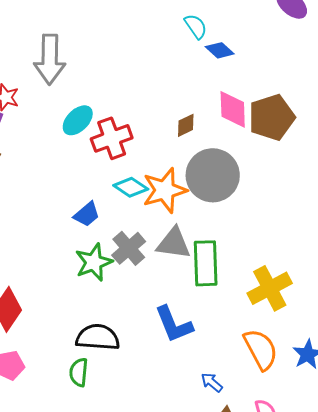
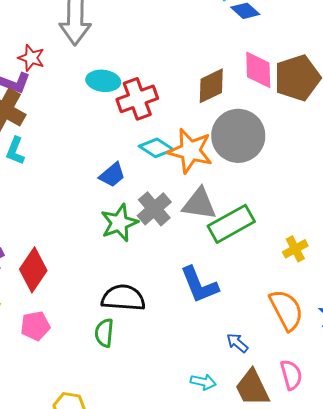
cyan ellipse: (78, 120) -> (103, 81), turned 52
brown diamond: (186, 125) -> (211, 86), size x1.5
orange star: (165, 190) -> (190, 151), turned 30
green rectangle: (206, 263) -> (231, 224), turned 63
yellow cross: (270, 288) -> (295, 249), size x0.6

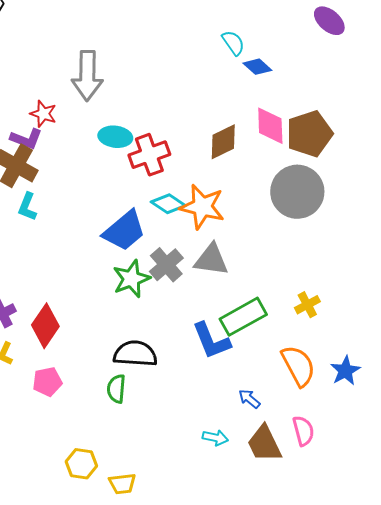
gray circle: (238, 136) -> (297, 192), moved
blue trapezoid: (112, 175) -> (124, 231), size x1.6
green rectangle: (231, 224) -> (243, 317), moved

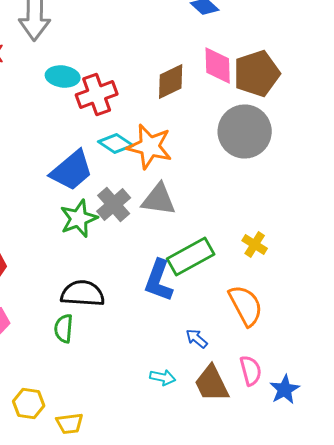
yellow cross: (307, 305) -> (255, 244), turned -30
blue L-shape: (211, 341) -> (159, 280), turned 42
blue star: (345, 371) -> (285, 390), moved

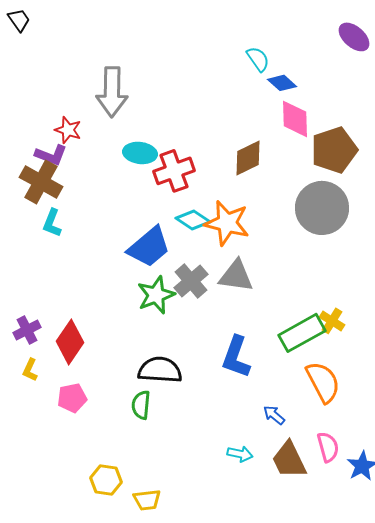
pink diamond: (218, 66) -> (295, 119), moved
green rectangle: (191, 256) -> (302, 333), moved

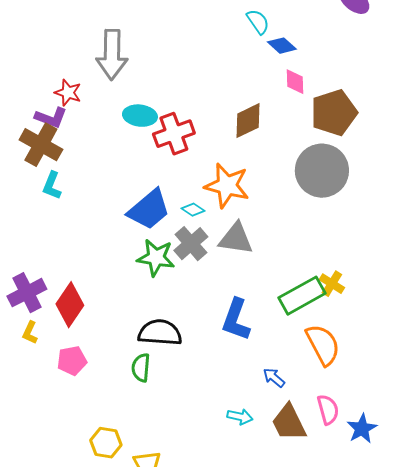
pink diamond: (295, 119) -> (295, 82), size x0.7
cyan diamond: (193, 220) -> (193, 210), moved, size x0.7
green star: (156, 295) -> (156, 258), turned 30
purple cross: (27, 330) -> (27, 293), size x1.4

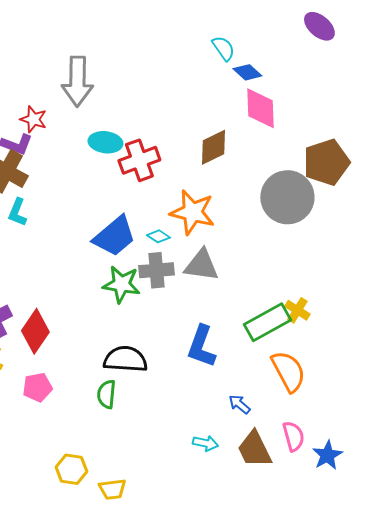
pink diamond: (295, 82) -> (260, 108), size x1.6
brown pentagon: (334, 113) -> (326, 162), moved
gray cross: (191, 244) -> (156, 270), turned 36

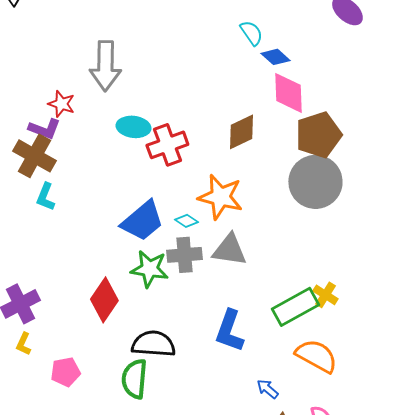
brown pentagon: (326, 162) -> (318, 135), moved
red diamond: (35, 331) -> (104, 300), moved
orange semicircle: (288, 371) -> (316, 356), turned -33
green semicircle: (106, 394) -> (134, 379), size x1.4

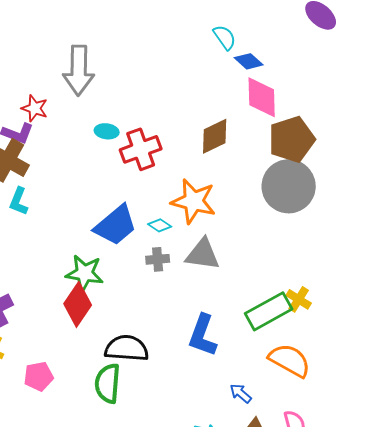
cyan ellipse: (133, 127) -> (107, 131), size x0.7
gray cross: (184, 255) -> (158, 259), size x0.7
green star: (149, 269) -> (85, 273), moved

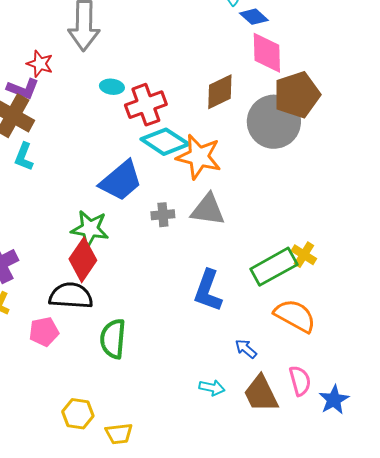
gray circle: (289, 186) -> (274, 122), moved
cyan diamond: (160, 225) -> (165, 142), moved, size x2.0
black semicircle: (127, 348) -> (71, 296), moved

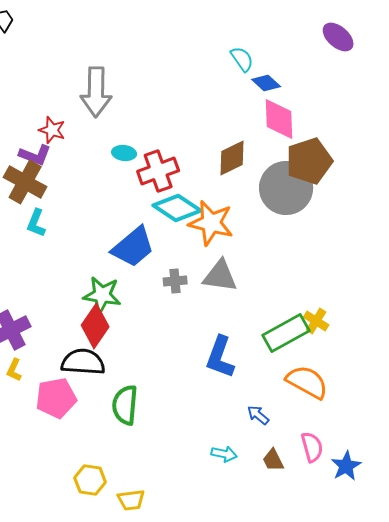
pink pentagon: (44, 332) -> (56, 398), size x1.4
brown trapezoid: (261, 394) -> (273, 460), size x0.6

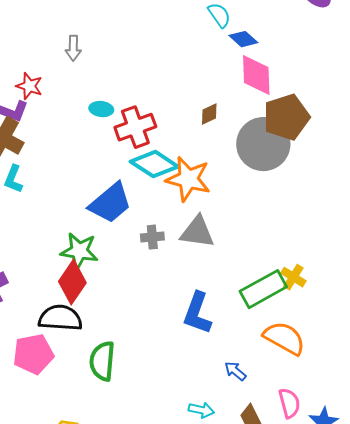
gray arrow: (96, 92) -> (73, 48), size x0.5
brown diamond: (232, 158) -> (209, 114), size x0.6

